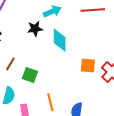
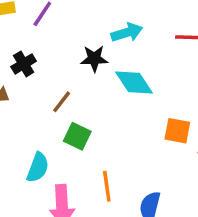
cyan diamond: (60, 40) -> (134, 83), turned -40
brown line: (10, 64) -> (62, 102), moved

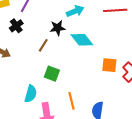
black cross: (24, 64) -> (16, 26), moved
brown line: (62, 102) -> (43, 45), moved

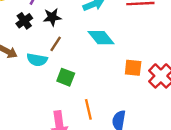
black star: (58, 28) -> (52, 17), moved
cyan semicircle: (31, 94) -> (37, 60), moved, turned 84

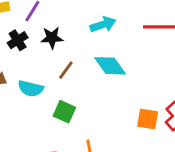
brown line: (56, 44) -> (66, 70), moved
orange square: (133, 68) -> (148, 119), moved

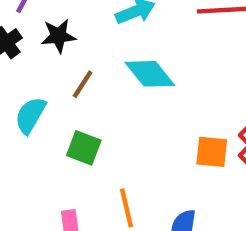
cyan semicircle: (31, 88) -> (30, 115), turned 110

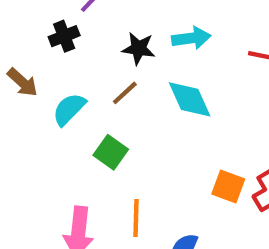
black star: (58, 36) -> (139, 48), moved

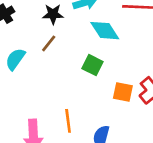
cyan diamond: (190, 99) -> (105, 31), moved
green square: (111, 152) -> (92, 65), moved

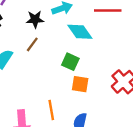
orange square: (123, 92) -> (80, 84), moved

